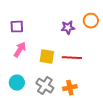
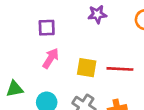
purple star: (68, 28) -> (97, 14), moved

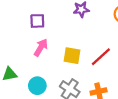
red line: (120, 69) -> (101, 57), turned -45

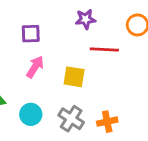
red line: (101, 57) -> (104, 49), moved, turned 45

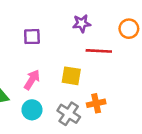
pink arrow: (35, 67) -> (32, 80), moved
orange cross: (107, 122) -> (96, 103), moved

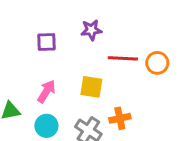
purple star: (82, 23) -> (91, 30), moved
orange circle: (129, 29) -> (157, 63), moved

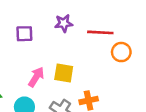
red line: (123, 58) -> (100, 32), moved
pink arrow: (46, 91) -> (36, 77), moved

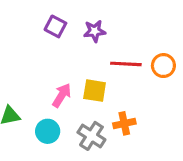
red line: (100, 32) -> (126, 64), moved
purple square: (24, 34) -> (55, 26), moved, turned 30

